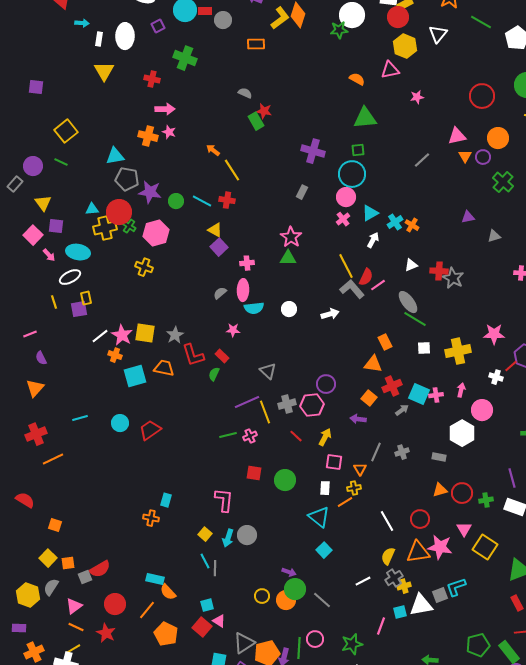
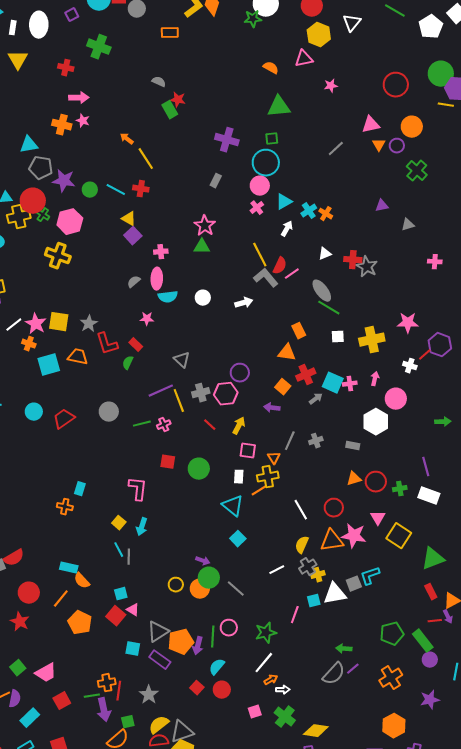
yellow cross: (144, 267) -> (58, 256), size x1.4
yellow cross: (354, 488) -> (268, 477), size x1.5
gray circle: (247, 535) -> (109, 412), moved

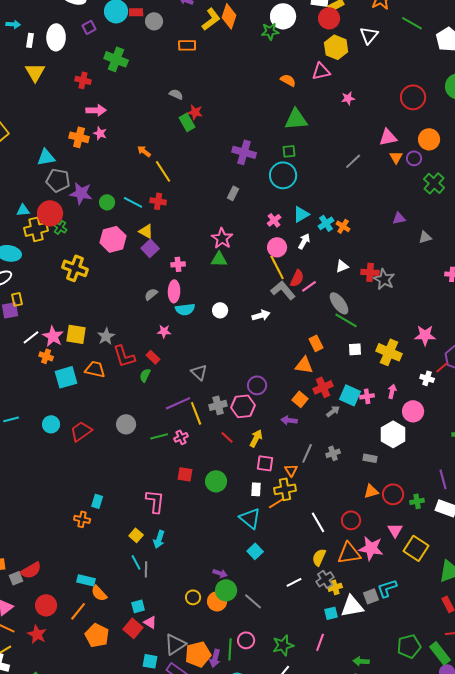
pink circle: (260, 186) -> (277, 247), moved
pink hexagon: (70, 222) -> (113, 239), moved
yellow cross: (372, 340) -> (389, 352), turned 35
pink line: (295, 615) -> (320, 642), moved

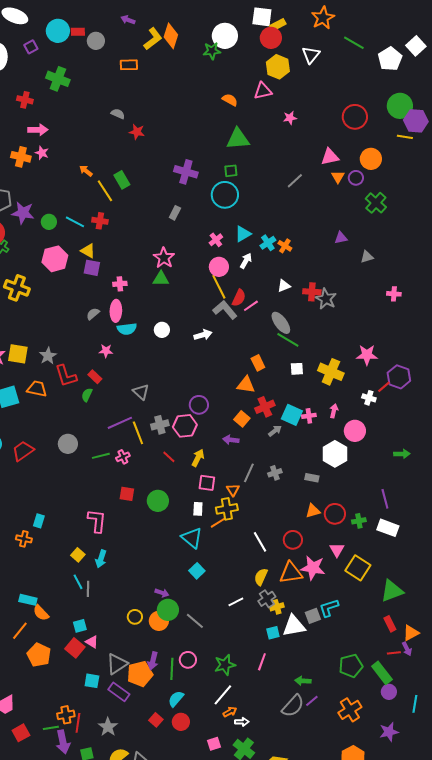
green rectangle: (187, 122) -> (122, 180), moved
purple square: (150, 248) -> (92, 268), turned -36
purple arrow: (215, 658) -> (153, 661), moved

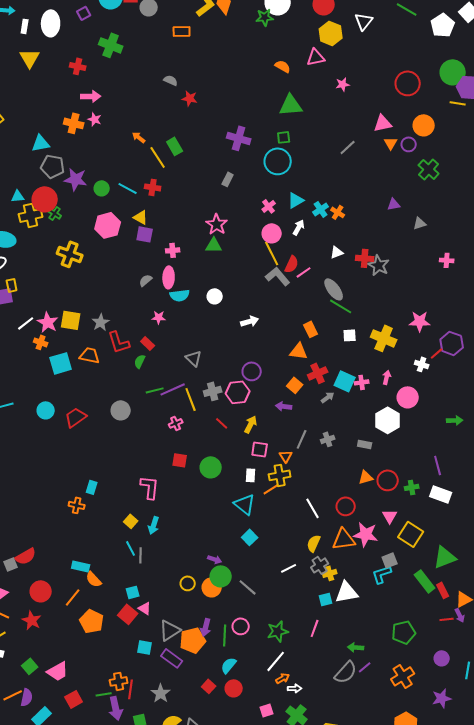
white arrow: (203, 335) -> (250, 321), moved
green line: (101, 456) -> (155, 390), moved
gray square: (313, 616) -> (390, 560), moved
green rectangle: (382, 673) -> (425, 581), moved

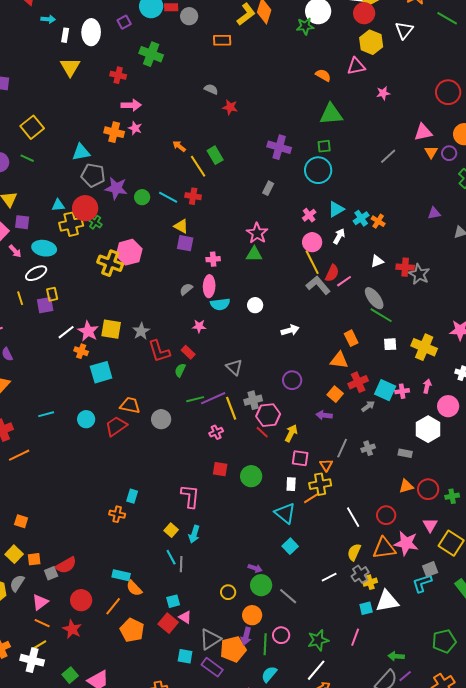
pink hexagon: (108, 225) -> (129, 252), moved
orange trapezoid: (90, 355) -> (130, 405), moved
pink hexagon: (238, 392) -> (268, 415), moved
orange circle: (212, 587) -> (252, 615), moved

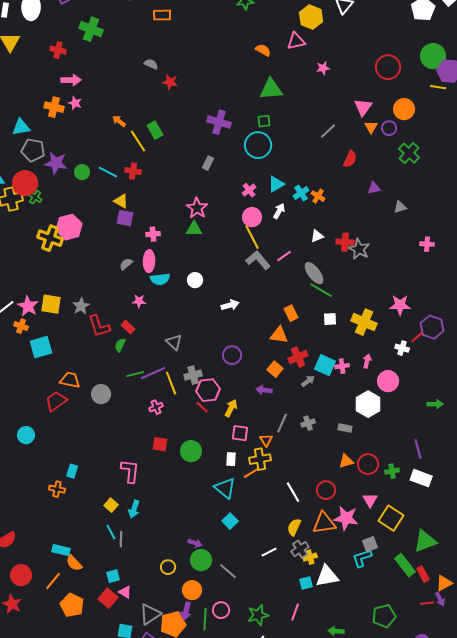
pink triangle: (423, 132) -> (363, 107), turned -42
red semicircle: (332, 273) -> (350, 159), moved
cyan circle: (86, 419) -> (26, 435), moved

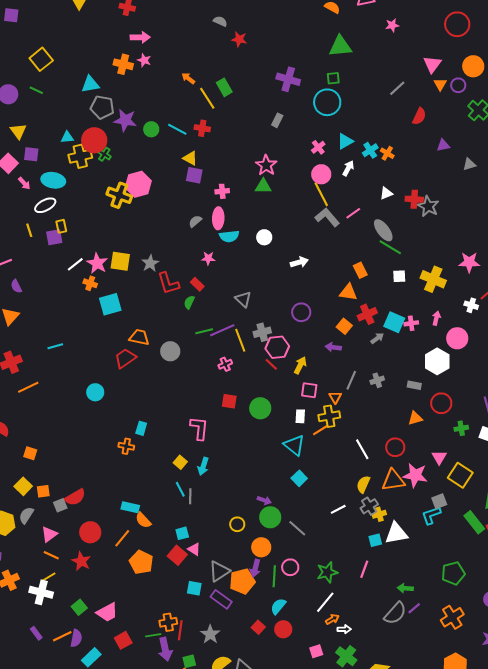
red circle: (368, 464) -> (441, 403), moved

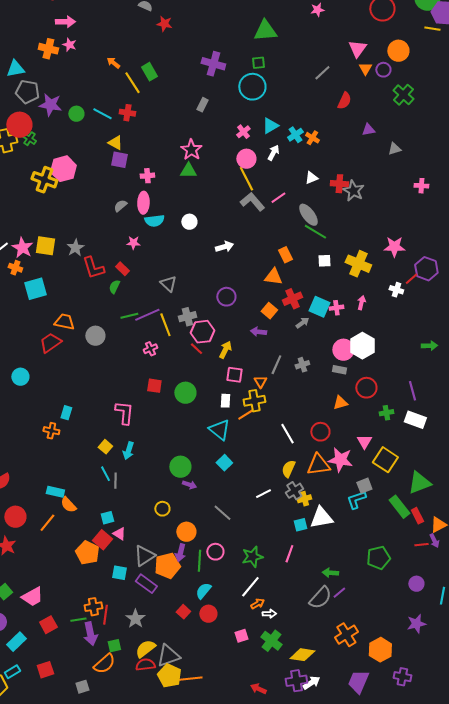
pink circle: (457, 338) -> (343, 350), moved
green circle: (270, 517) -> (180, 467), moved
orange pentagon: (141, 562) -> (87, 553), moved
orange cross: (452, 617) -> (346, 635), moved

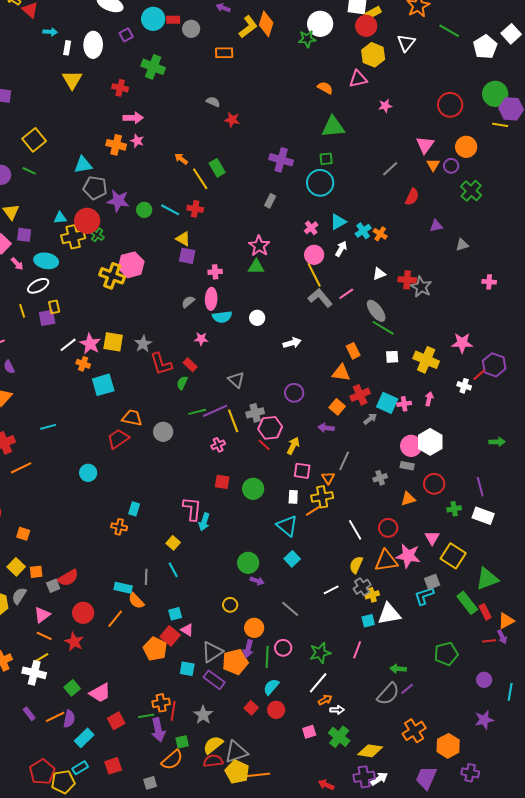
gray cross: (302, 365) -> (380, 478), moved
cyan arrow: (128, 451) -> (204, 522), moved
gray line: (115, 481) -> (146, 577), moved

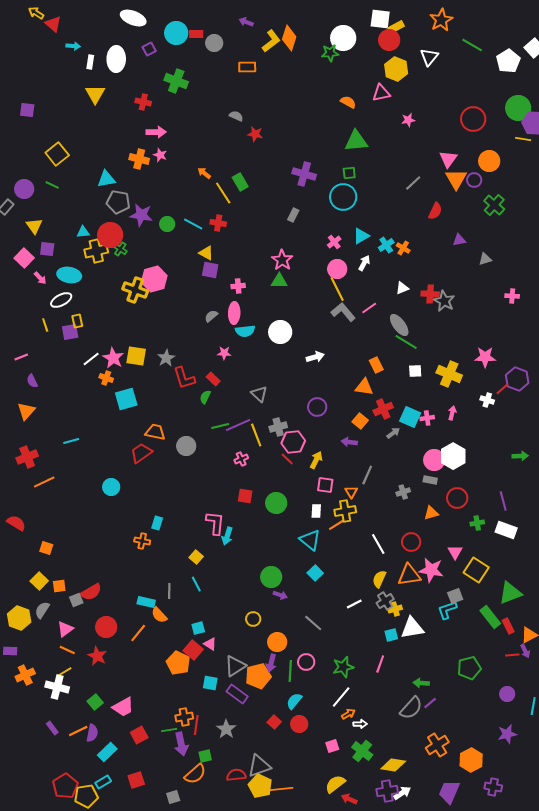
orange triangle: (433, 165) -> (456, 179), size x1.6
white circle: (257, 318) -> (280, 332), size x1.5
yellow semicircle: (213, 745) -> (335, 784), moved

